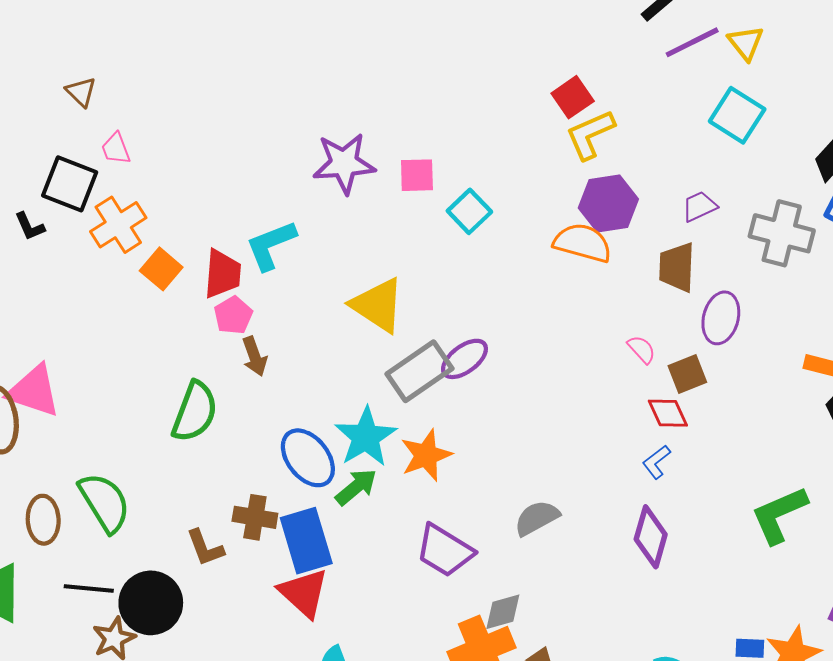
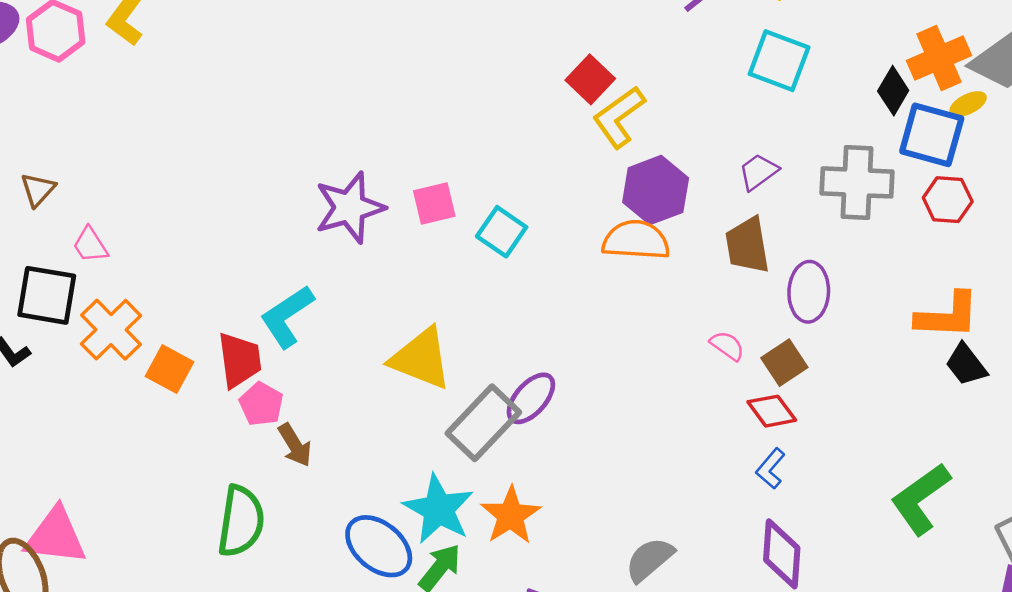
brown triangle: (81, 92) -> (38, 190), turned 40

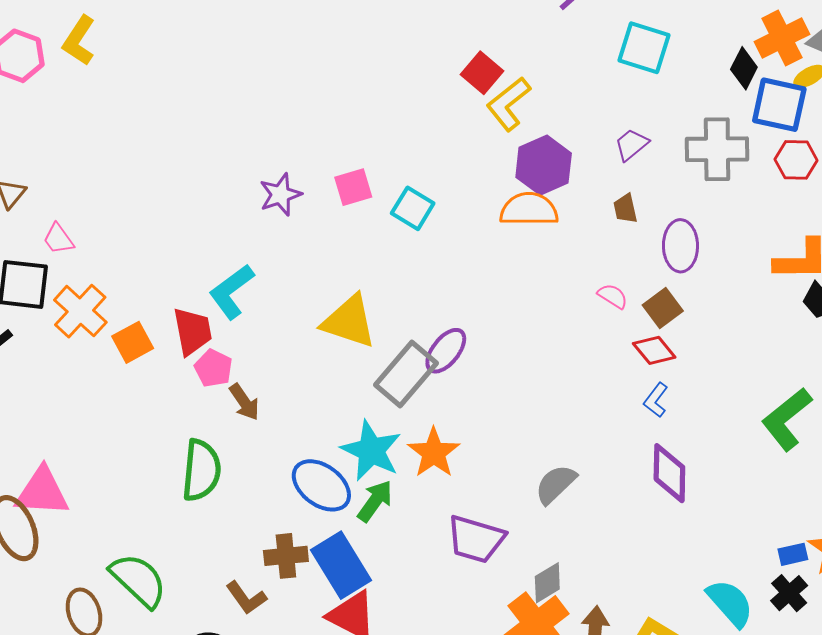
purple star: (350, 208) -> (280, 195), size x0.7
brown trapezoid: (747, 245) -> (625, 209), size x0.6
orange square: (170, 369) -> (133, 342), turned 36

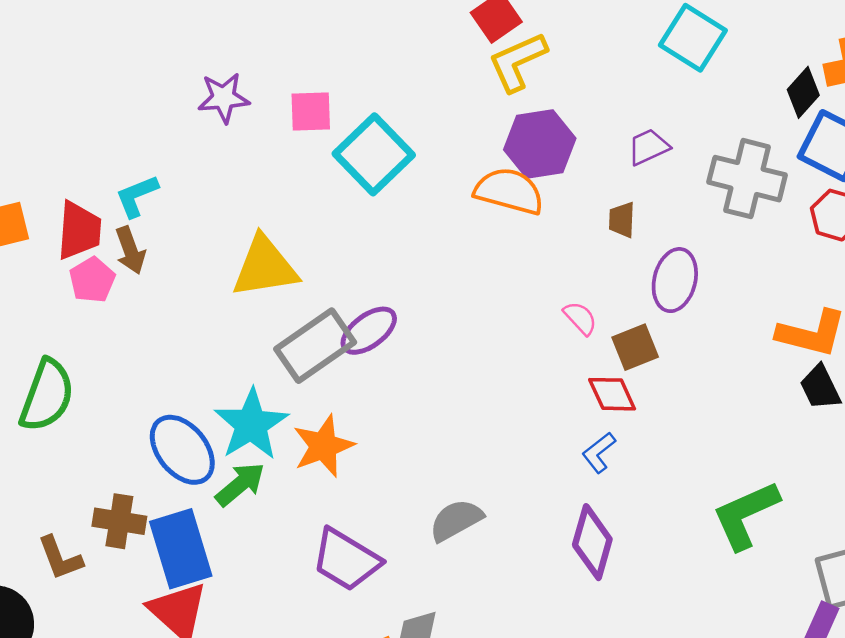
cyan square: (413, 208) -> (374, 154), size x1.5
cyan L-shape: (231, 291) -> (137, 196), size x0.7
yellow triangle: (349, 321) -> (265, 267), turned -42
brown arrow: (244, 402) -> (130, 250), moved

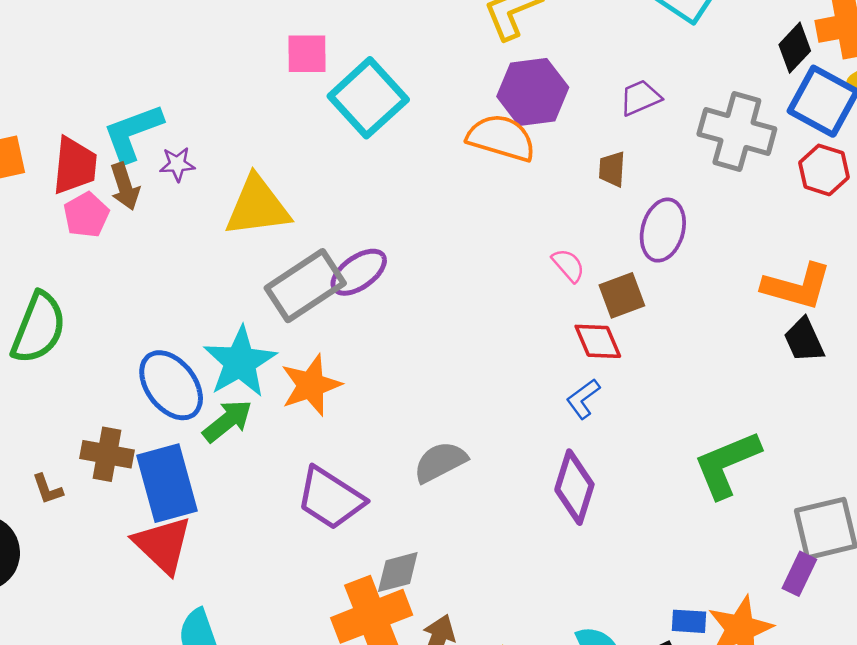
purple star: (224, 98) -> (177, 164), moved, size x0.7
cyan L-shape: (137, 196) -> (133, 133), size x1.4
brown L-shape: (60, 558) -> (47, 489), size x0.7

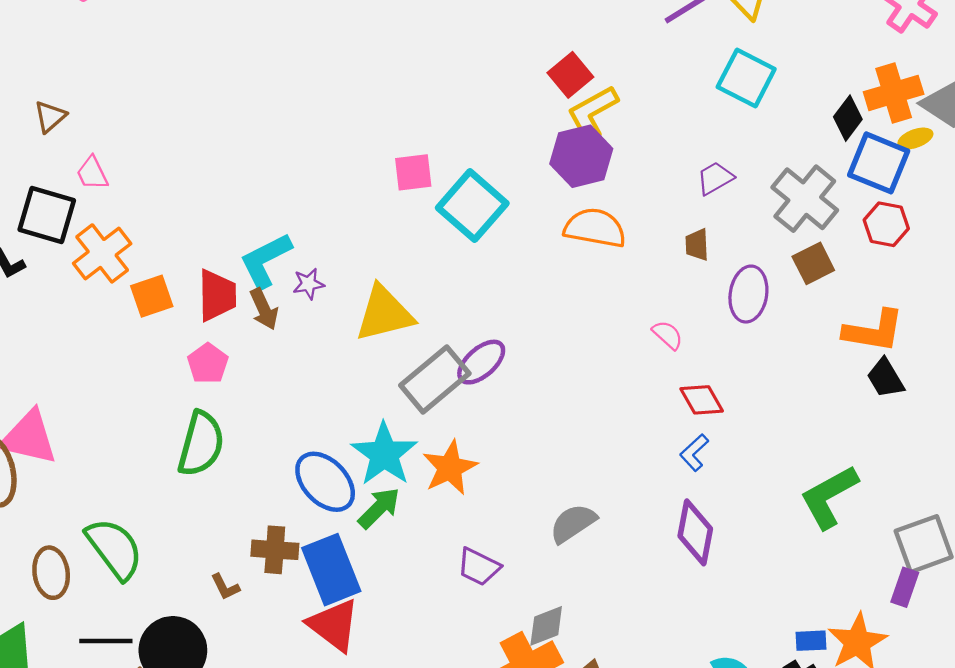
purple hexagon: (533, 92) -> (581, 156), moved
gray cross: (737, 131) -> (805, 199), turned 30
pink pentagon: (86, 215) -> (208, 363), moved
brown square: (622, 295) -> (813, 263), moved
purple trapezoid: (330, 498) -> (479, 567), size x0.7

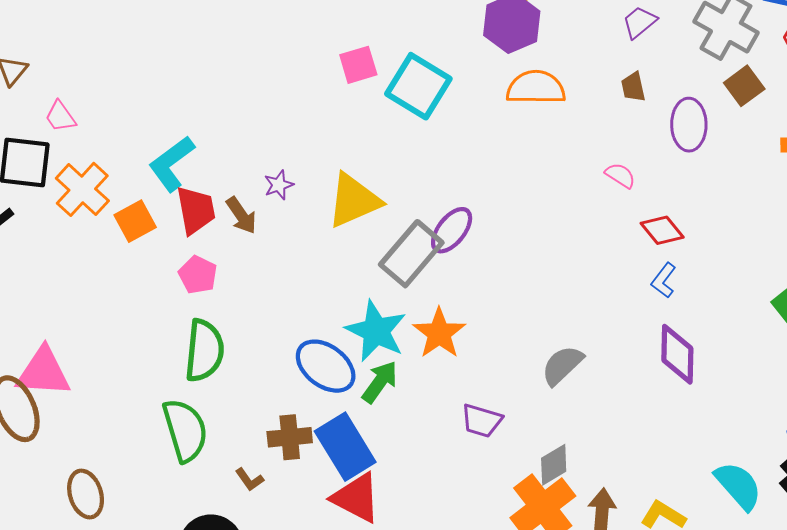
cyan L-shape: (266, 260) -> (172, 164), moved
green semicircle: (114, 549) -> (185, 430), moved, turned 30

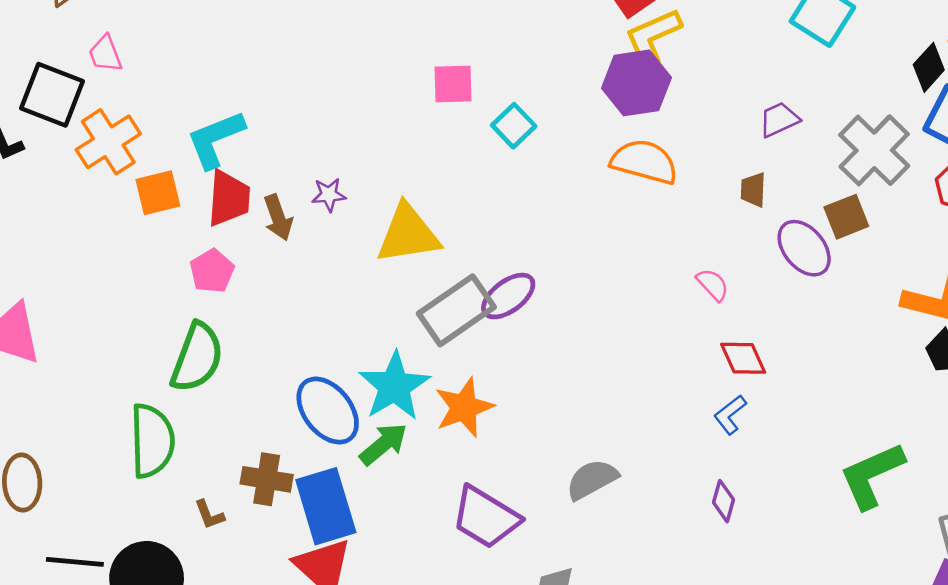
cyan square: (418, 86) -> (514, 126), size x0.6
brown square: (744, 86) -> (846, 217), moved
purple ellipse: (689, 125) -> (804, 248), turned -54
purple diamond: (677, 354) -> (724, 501), size x0.6
purple trapezoid: (482, 421) -> (486, 517), size x1.5

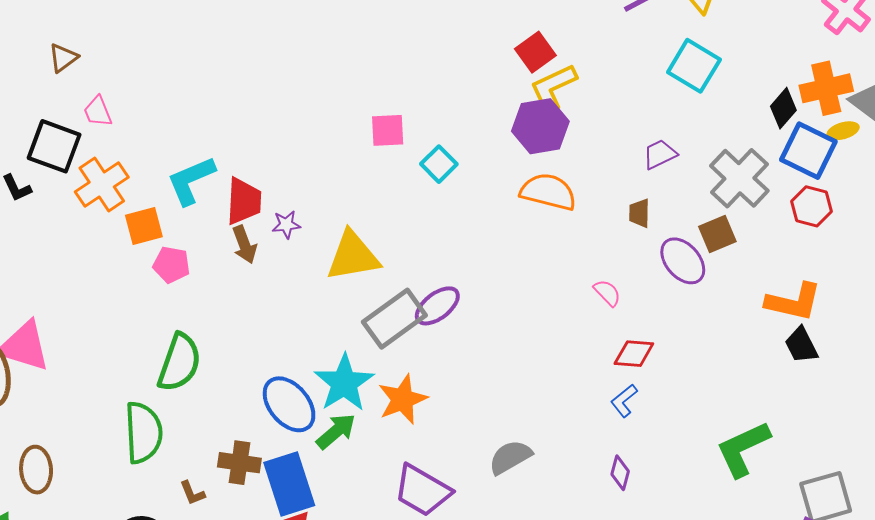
red trapezoid: (229, 198) -> (244, 201), moved
pink pentagon: (212, 271) -> (171, 265), moved, turned -30
red diamond: (743, 358) -> (634, 354), turned -60

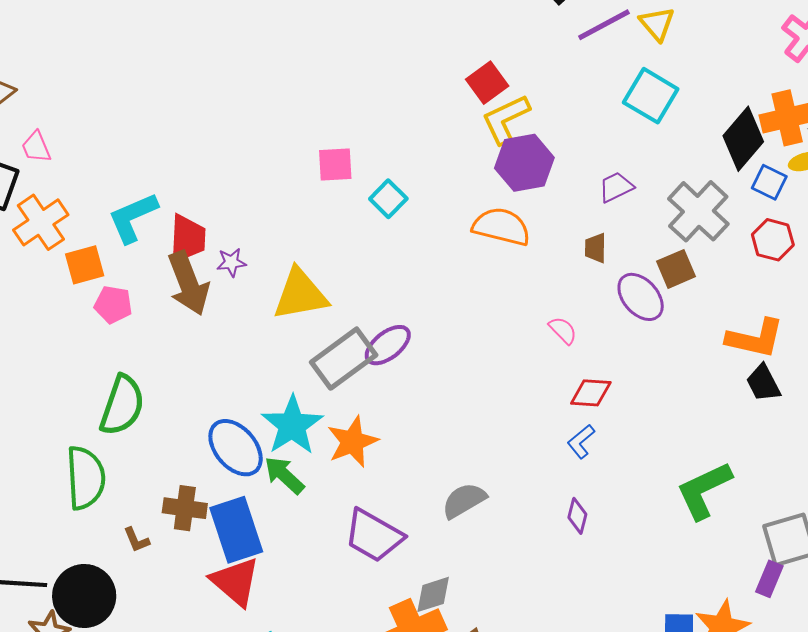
black diamond: (783, 108) -> (743, 139), size x1.5
purple hexagon: (540, 126) -> (524, 163), moved
blue square: (808, 151) -> (769, 182), size x0.6
brown arrow: (244, 245) -> (188, 283), size x1.6
green arrow: (336, 431) -> (284, 475), turned -96

